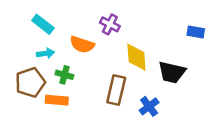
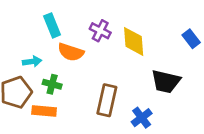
cyan rectangle: (43, 24) -> (52, 25), moved, turned 30
blue rectangle: (196, 32) -> (191, 39), turned 42
yellow diamond: (136, 57) -> (134, 41), moved

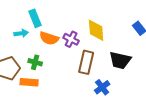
purple cross: (100, 31) -> (71, 39), moved
cyan arrow: (32, 61) -> (21, 33), moved
brown rectangle: (107, 100) -> (86, 62), moved

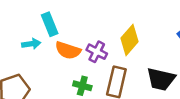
yellow diamond: (96, 30) -> (129, 40), turned 45
green cross: (35, 62) -> (82, 86), moved

